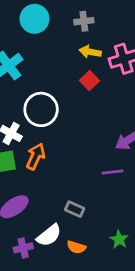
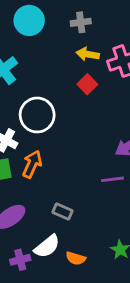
gray rectangle: (75, 209) -> (62, 212), moved

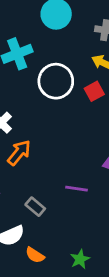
white circle: (37, 115) -> (56, 81), moved
purple line: (113, 179) -> (77, 189), moved

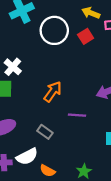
orange arrow: (19, 153) -> (53, 92), moved

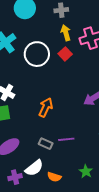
yellow arrow: (91, 13) -> (66, 33), turned 63
purple line: (77, 115) -> (66, 139), moved

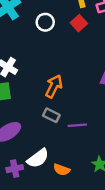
white circle: (37, 54) -> (45, 22), size x0.6
gray rectangle: (46, 144) -> (51, 115), moved

